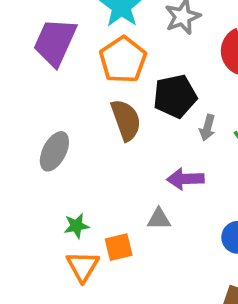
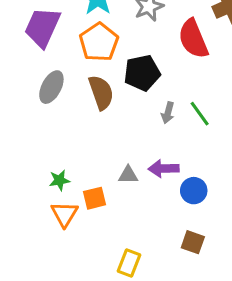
gray arrow: (207, 128) -> (168, 113), moved
gray ellipse: (54, 151) -> (51, 87), moved
purple arrow: (185, 179) -> (164, 169), moved

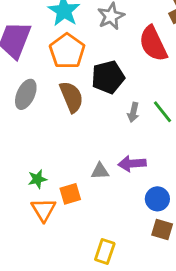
blue circle: (194, 191) -> (157, 199), moved

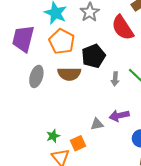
brown semicircle: (71, 97) -> (69, 74), turned 120

